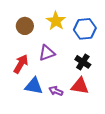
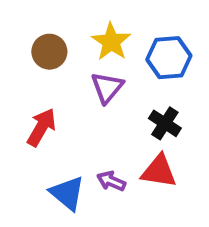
purple triangle: (47, 53) -> (107, 88), moved, turned -30
blue triangle: (34, 86) -> (67, 193), moved, turned 30

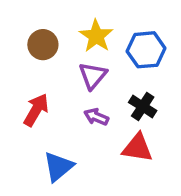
purple arrow: (111, 181) -> (96, 117), moved
blue triangle: (67, 193) -> (58, 167), turned 40

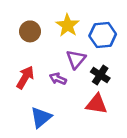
purple triangle: (93, 76) -> (76, 59), moved
purple arrow: (96, 117) -> (58, 79), moved

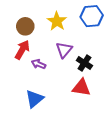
blue hexagon: (103, 35) -> (92, 16), moved
red arrow: (25, 77) -> (22, 50), moved
purple arrow: (58, 79) -> (39, 64), moved

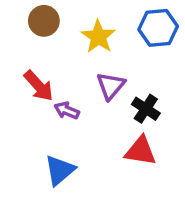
brown circle: (25, 26) -> (44, 21), moved
red arrow: (22, 50) -> (39, 86), turned 108

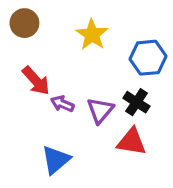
brown circle: (44, 21) -> (24, 23), moved
blue hexagon: (158, 28) -> (148, 58), moved
purple triangle: (111, 86) -> (100, 110), moved

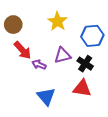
brown circle: (24, 23) -> (13, 25), moved
purple triangle: (100, 110) -> (63, 55), moved, turned 36
blue triangle: (56, 160) -> (46, 96), moved, turned -30

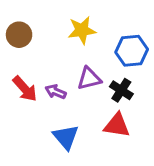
yellow star: (57, 21) -> (82, 30), turned 30
red arrow: (22, 50) -> (25, 89), moved

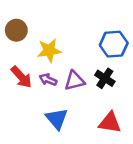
yellow star: (82, 30) -> (49, 50), moved
purple triangle: (89, 79) -> (75, 81), moved
red triangle: (117, 125) -> (110, 123), moved

